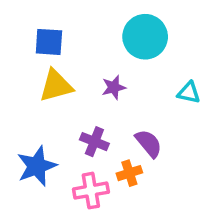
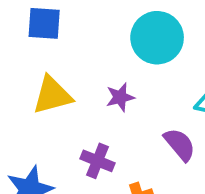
blue square: (49, 42) -> (44, 23), moved
purple semicircle: (149, 143) -> (180, 144), moved

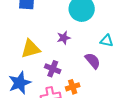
yellow triangle: (52, 95) -> (31, 49), moved

